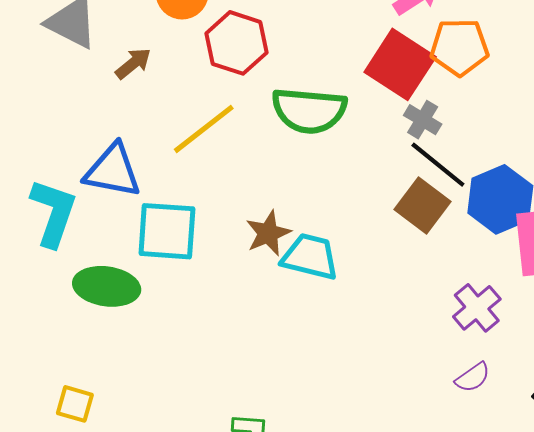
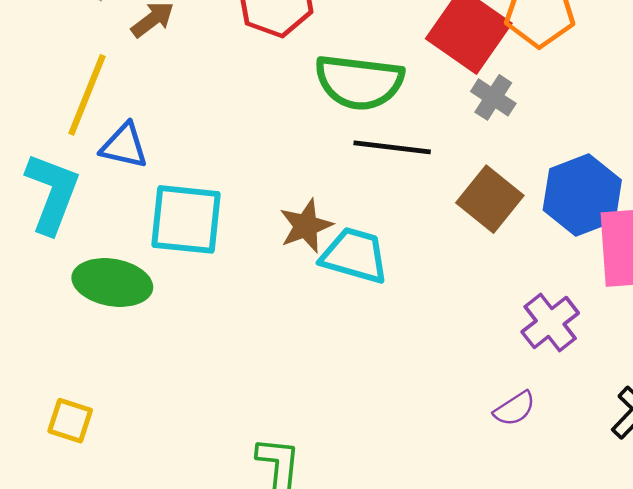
yellow line: (204, 129) -> (87, 95), moved, turned -32
black line: (438, 165) -> (392, 147), moved, turned -34
blue triangle: (113, 171) -> (124, 146), size x0.7
purple semicircle: (473, 377) -> (515, 409), moved

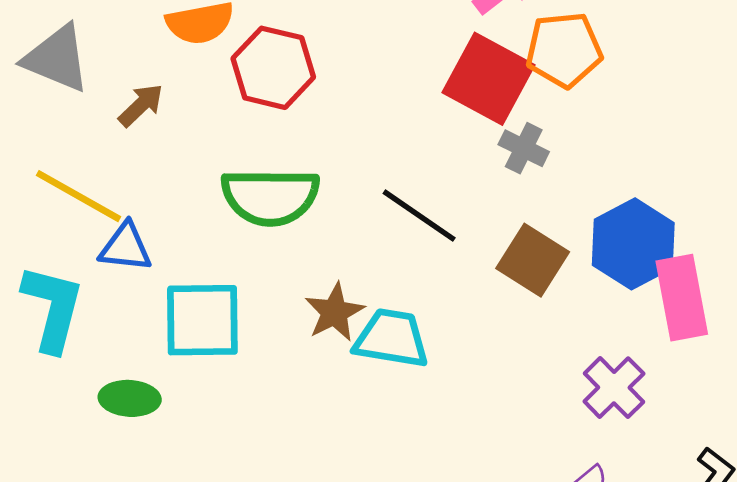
green semicircle: (359, 82) -> (270, 197), moved
yellow line: (87, 95) -> (78, 196), turned -76
black line: (392, 147) -> (419, 216), turned 34
green ellipse: (112, 283) -> (130, 398), size x0.7

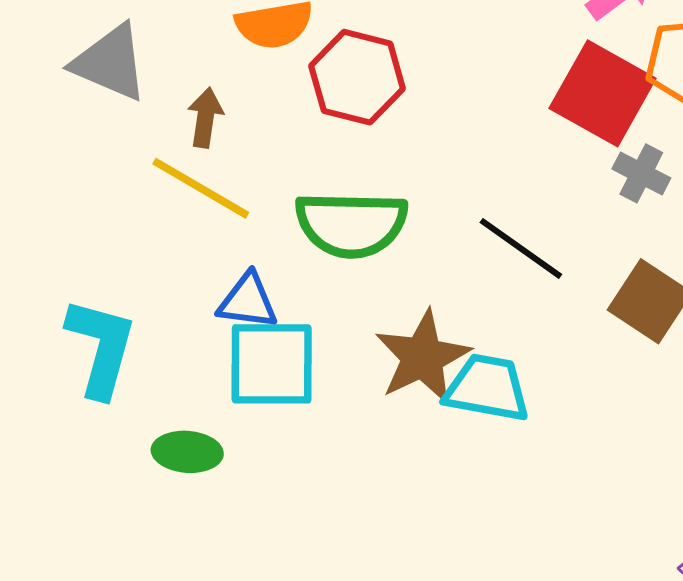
brown arrow: (141, 105) -> (205, 118), turned -39
yellow line: (78, 196) -> (201, 188), moved
blue triangle: (125, 247) -> (248, 301), moved
brown star: (334, 312) -> (422, 357), size x1.4

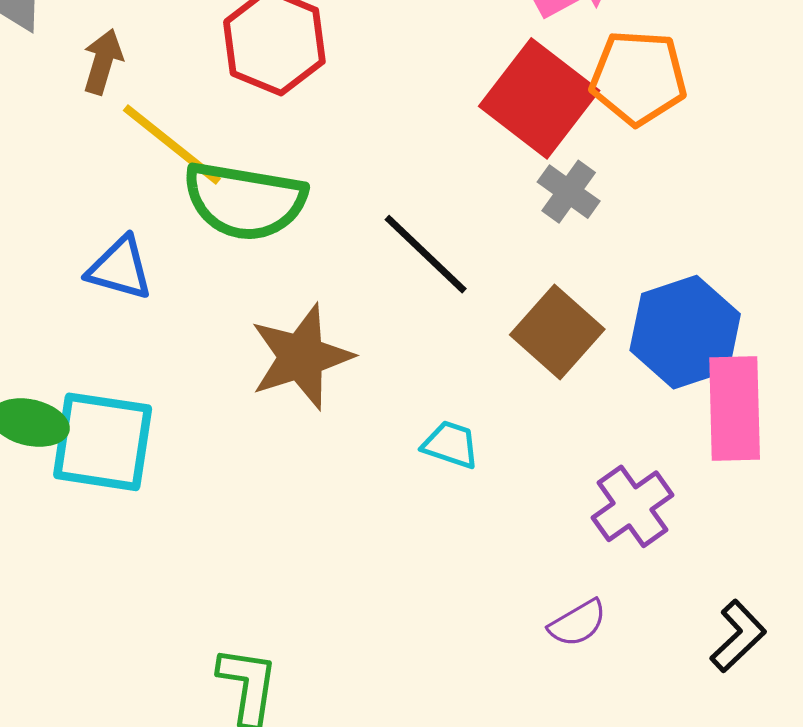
yellow line: (201, 188) -> (172, 145), moved
cyan square: (272, 364) -> (103, 442), moved
cyan trapezoid: (487, 388) -> (451, 445), moved, size x0.6

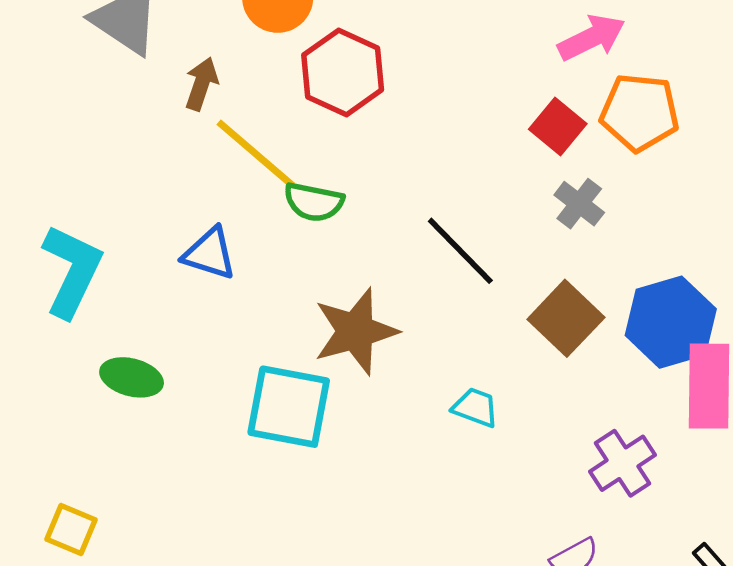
red square: (539, 98) -> (558, 126), size x0.6
green semicircle: (245, 201) -> (314, 202), size x0.6
cyan square: (103, 442) -> (289, 407), moved

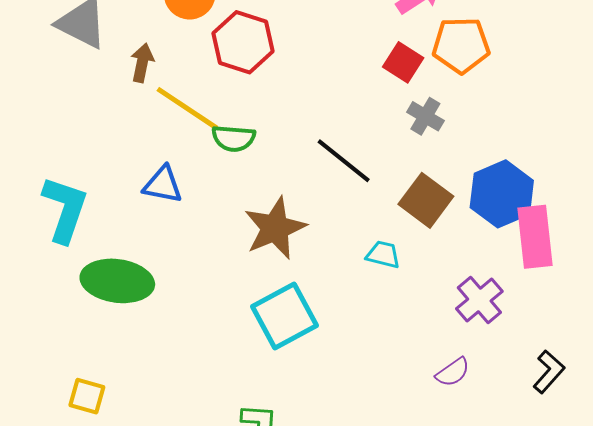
green ellipse: (132, 377) -> (117, 281), size x1.6
cyan square: (289, 407) -> (284, 316), moved, turned -32
cyan trapezoid: (475, 407) -> (383, 255), moved

